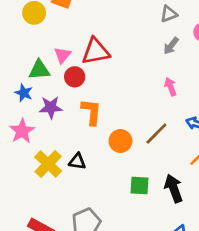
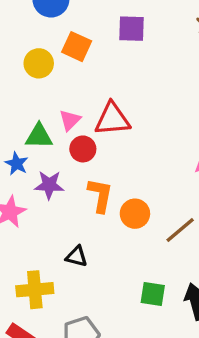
orange circle: (120, 141) -> (135, 214), moved
yellow cross: (48, 164) -> (35, 290), moved, turned 36

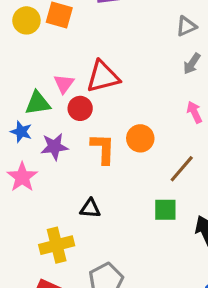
yellow circle: (39, 63) -> (26, 20), moved
orange circle: (135, 214) -> (140, 138), moved
green square: (153, 294) -> (165, 210), moved

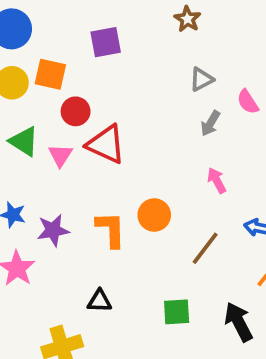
red triangle: (103, 77) -> (106, 144), turned 42
green triangle: (38, 103) -> (24, 141), moved, turned 44
red circle: (80, 108) -> (76, 111), moved
green square: (165, 210) -> (177, 312), moved

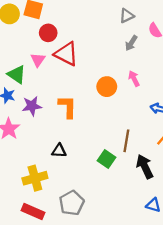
green triangle: (24, 141) -> (17, 74), moved
orange circle: (154, 215) -> (107, 87), moved
brown line: (205, 248) -> (126, 141), moved, turned -30
green square: (177, 312) -> (106, 159), turned 36

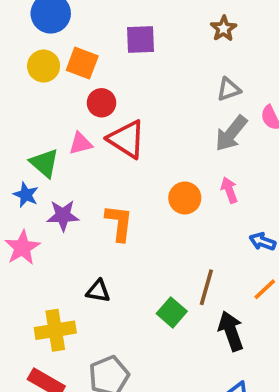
gray arrow: (131, 43) -> (231, 133), size x1.5
pink triangle: (38, 60) -> (80, 143), turned 35

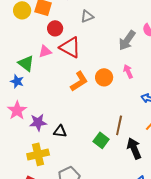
gray triangle: (229, 89) -> (87, 16), moved
purple star: (63, 216) -> (38, 122), moved
orange L-shape: (119, 223) -> (79, 81), moved, turned 55

